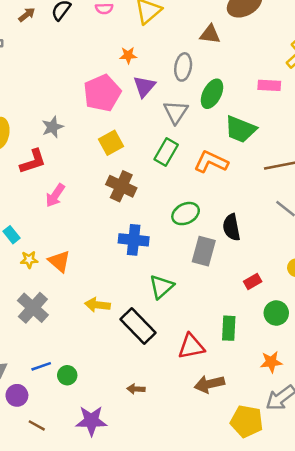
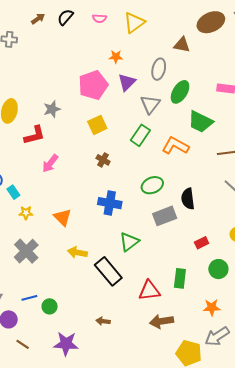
brown cross: (121, 186) -> (103, 160), size x0.6
gray rectangle: (204, 251) -> (165, 216), turned 50
orange triangle: (59, 261) -> (63, 217), moved

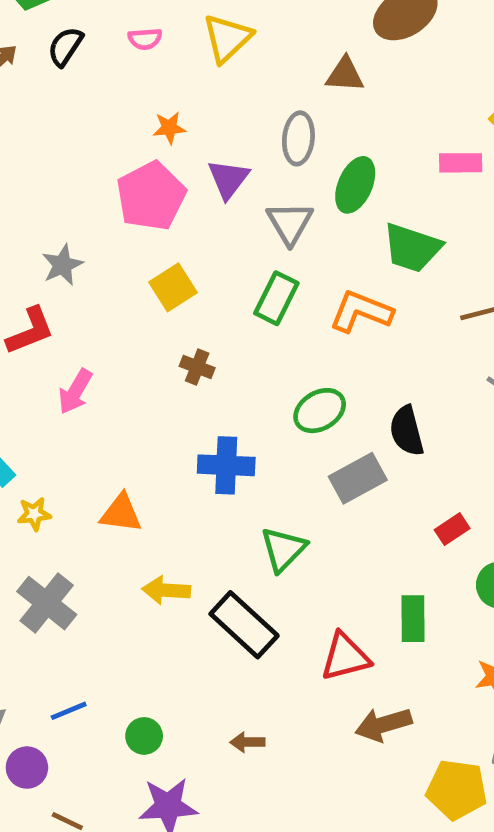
orange star: (116, 57) -> (169, 128), moved
orange triangle: (63, 217) -> (121, 513), turned -30
green circle: (50, 306) -> (144, 736), moved

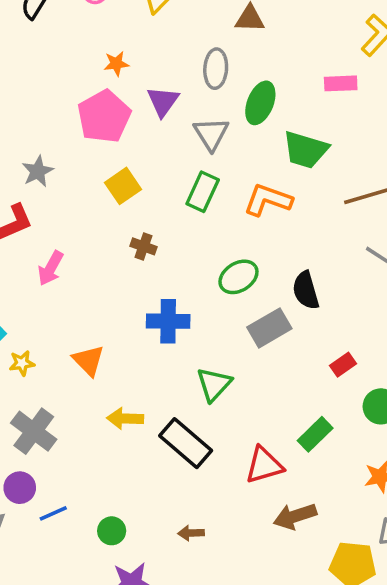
orange triangle: (121, 513) -> (89, 360), turned 40
green rectangle: (413, 619) -> (315, 434), turned 48
purple circle: (27, 768) -> (20, 488), moved

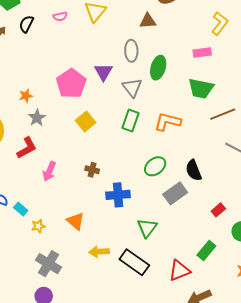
orange star: (116, 64) -> (26, 96), moved
green trapezoid: (306, 150) -> (201, 88), moved
brown cross: (143, 246) -> (92, 170), moved

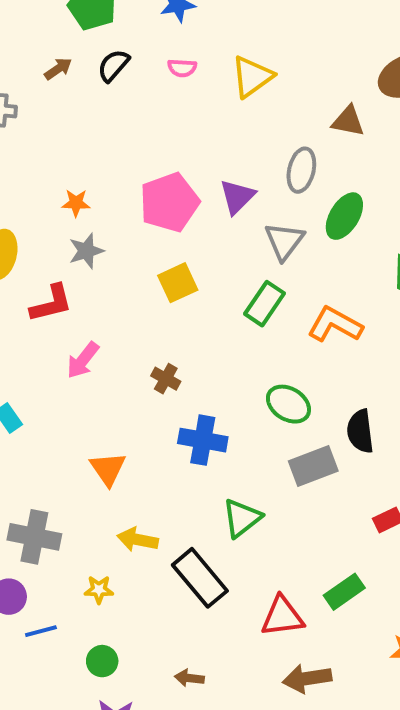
green ellipse: (155, 166) -> (288, 404), turned 55
yellow star: (38, 226) -> (99, 590), moved
gray cross: (49, 264) -> (34, 537), turned -35

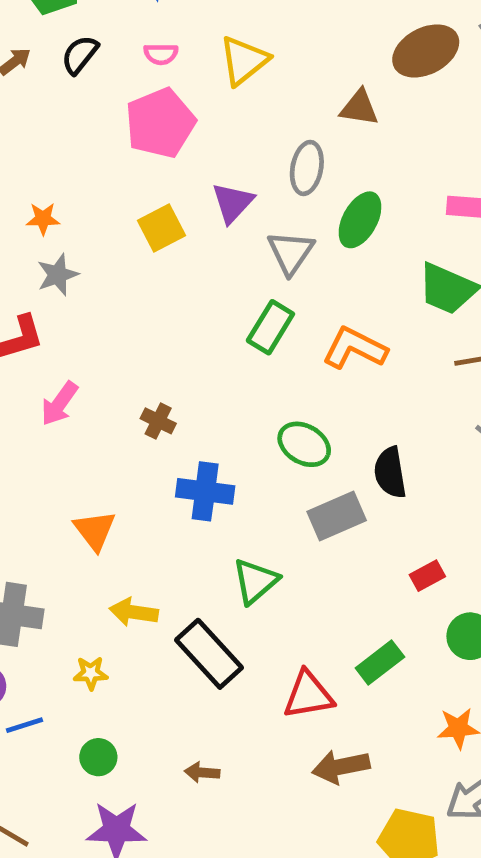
pink pentagon: (169, 202) -> (160, 123), moved
yellow square: (178, 283) -> (161, 228), moved

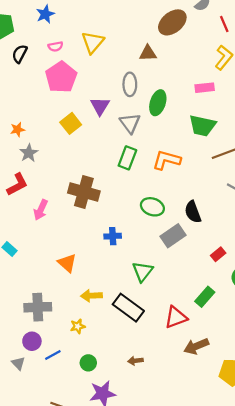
brown cross: (158, 421) -> (84, 192), moved, size x2.0
blue cross: (205, 491) -> (113, 236), size x0.7

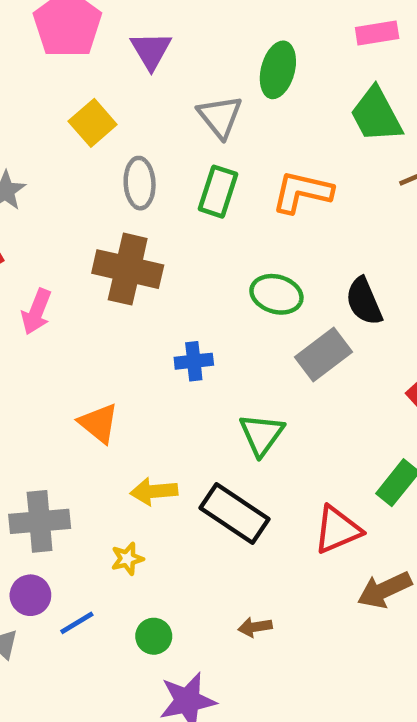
gray ellipse: (130, 84) -> (140, 183), moved
purple triangle: (100, 106) -> (151, 50), moved
green trapezoid: (202, 126) -> (376, 115), turned 52

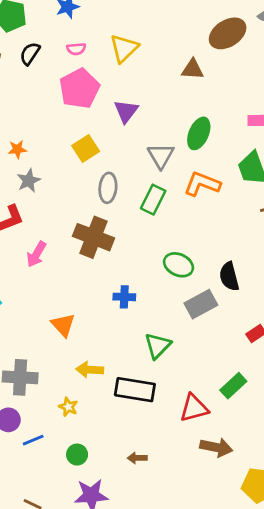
orange L-shape: (302, 192) -> (202, 184), moved
black rectangle: (235, 514) -> (135, 390), turned -33
yellow star: (127, 559) -> (68, 407), turned 30
brown arrow: (385, 590) -> (216, 447), turned -152

